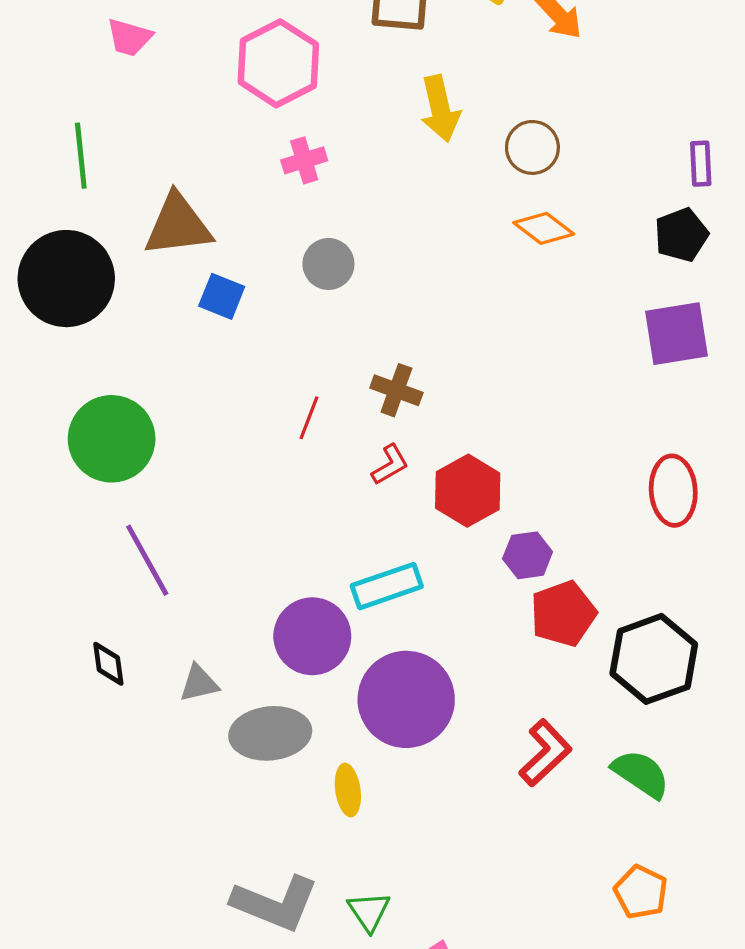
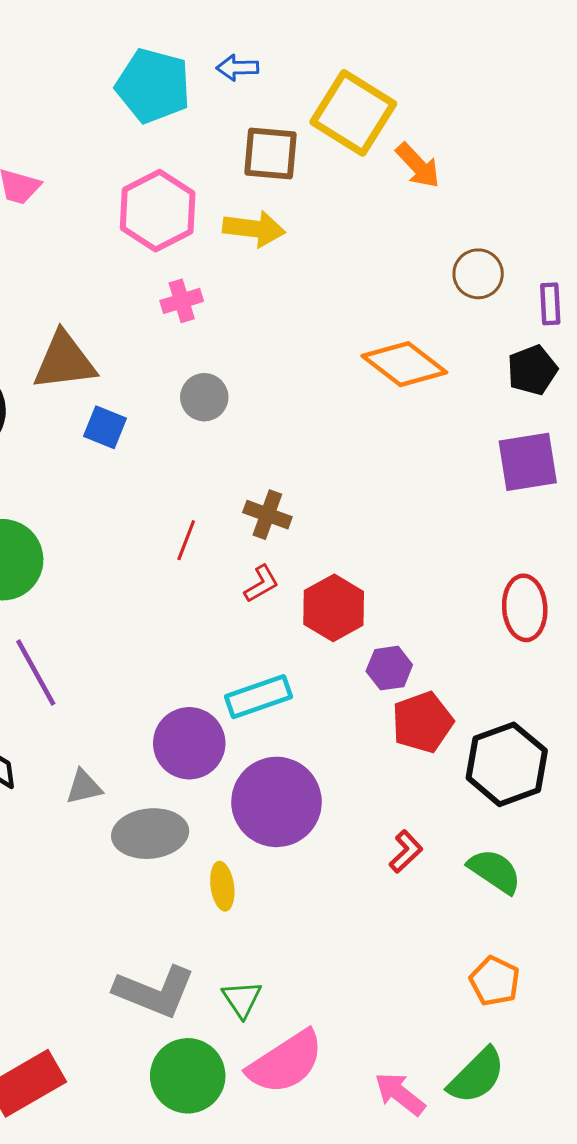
yellow arrow: (440, 109) -> (254, 229), moved, turned -70
brown circle: (532, 147) -> (478, 274), moved
orange diamond: (544, 228) -> (404, 364), size x1.5
red L-shape: (545, 753) -> (406, 852), size x0.7

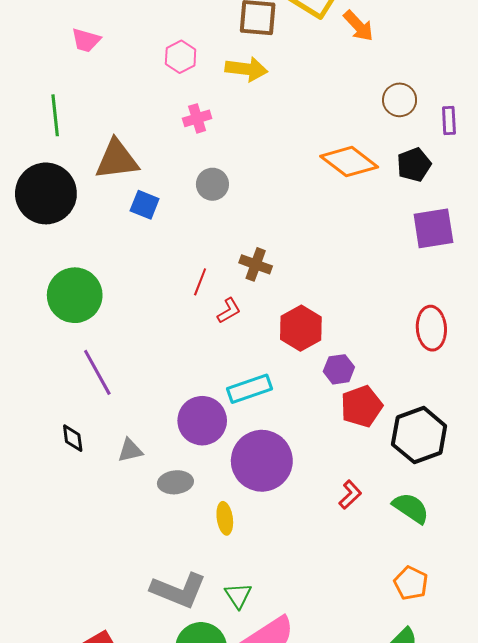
pink hexagon: (158, 211) -> (181, 57), size x0.6
black pentagon: (532, 370) -> (414, 165), moved
red L-shape: (261, 584) -> (229, 311), moved
gray ellipse: (150, 834) -> (175, 482), size x0.7

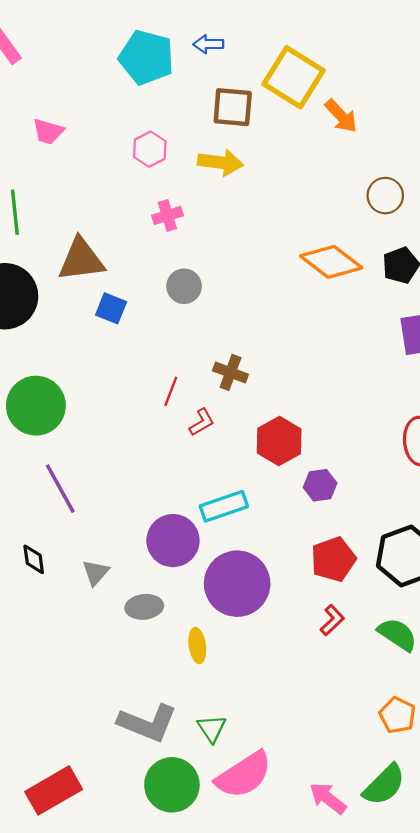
red pentagon: (362, 406) -> (333, 559), moved
gray triangle: (130, 450) -> (96, 573), turned -36

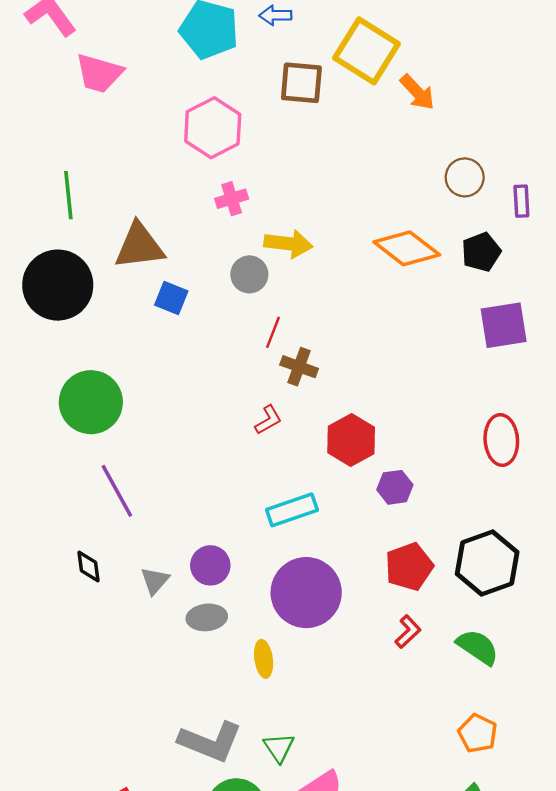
pink trapezoid: (48, 131) -> (99, 73), moved, size x1.4
pink hexagon: (150, 149) -> (213, 128), size x1.6
yellow arrow: (221, 162) -> (288, 244), moved
red line: (171, 391) -> (273, 332), moved
purple circle: (173, 541) -> (210, 565), moved, size x0.7

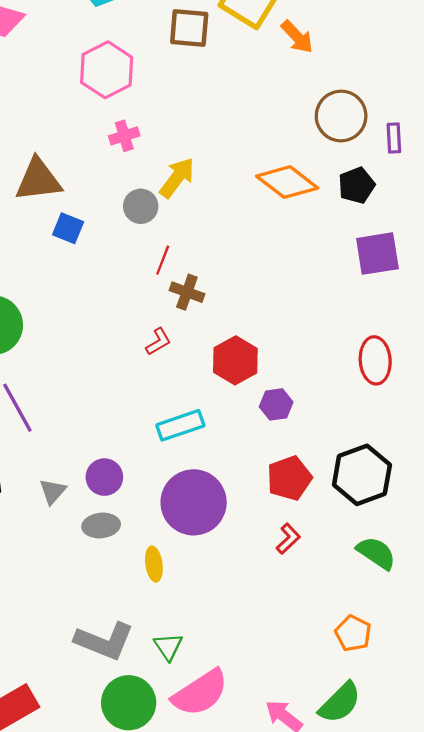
brown circle: (465, 177) -> (341, 116), size x1.4
yellow arrow: (288, 244) -> (177, 178), turned -60
green semicircle: (478, 647) -> (376, 553), moved

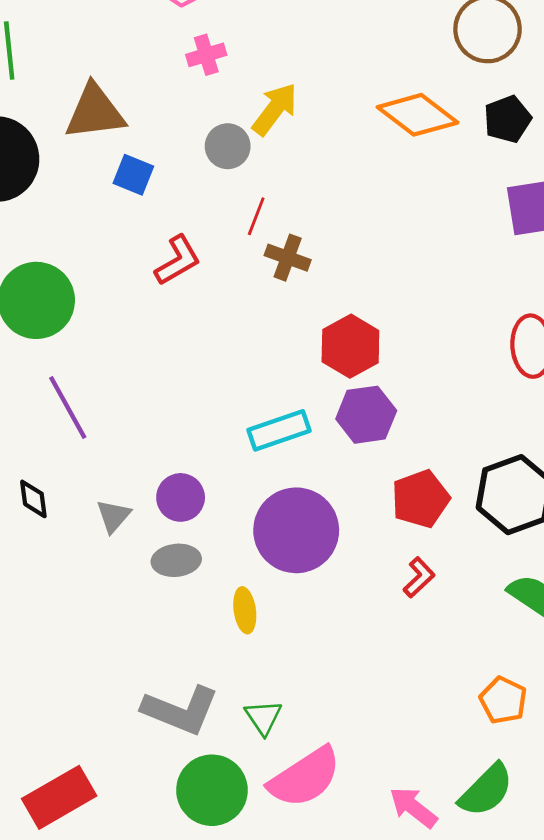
red L-shape: (158, 342) -> (178, 260), moved, size x1.4
purple hexagon: (276, 404) -> (366, 415), moved, size x1.4

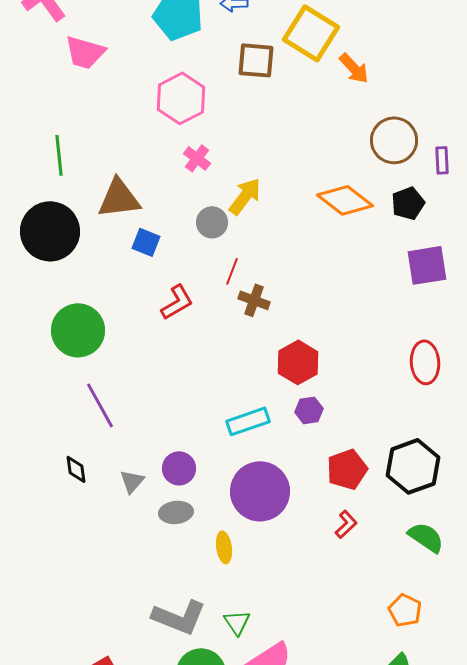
pink cross: (206, 55) -> (197, 158), turned -36
purple hexagon: (366, 415) -> (309, 410), size x0.7

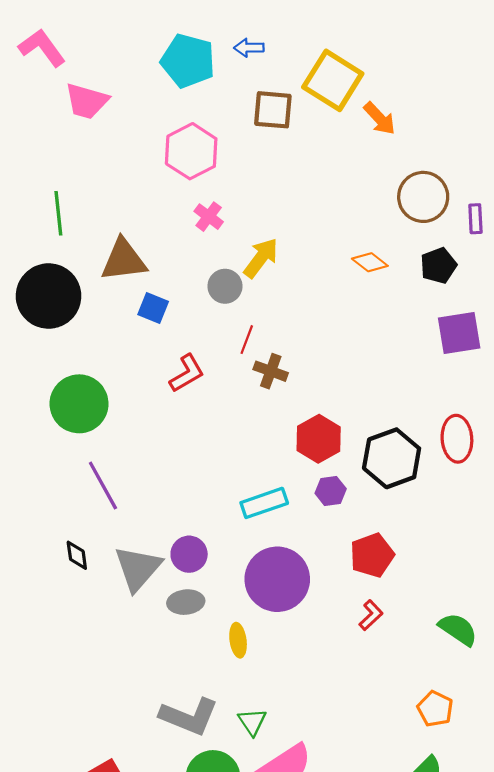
orange diamond: (345, 200) -> (370, 262), size x0.6
black hexagon: (413, 466) -> (392, 458), moved
gray triangle: (132, 481) -> (138, 568), size x1.8

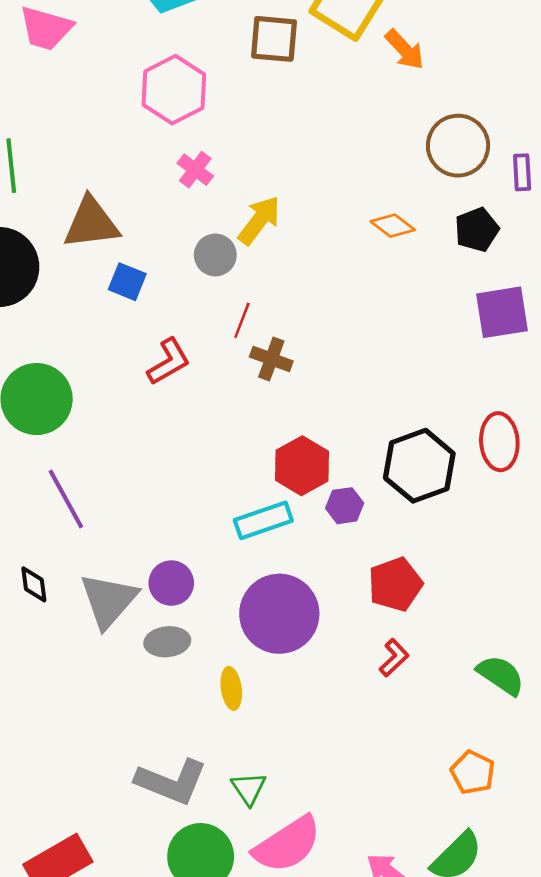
red hexagon: (319, 439) -> (302, 466), moved

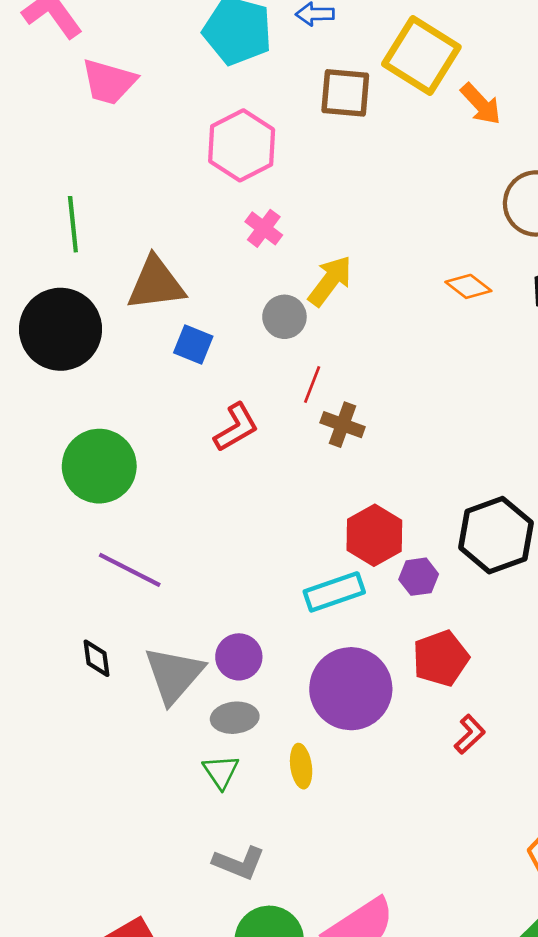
purple line: (66, 499) -> (130, 570), turned -34
red pentagon: (395, 584) -> (441, 658), moved
gray L-shape: (171, 782) -> (239, 863), size x0.7
green triangle: (249, 788) -> (221, 772), moved

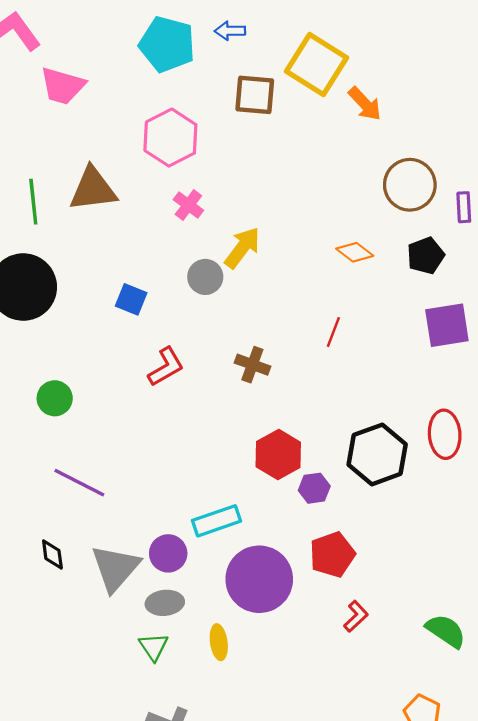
brown triangle: (156, 284) -> (93, 189), moved
red line: (312, 385) -> (333, 332), moved
green circle: (99, 466) -> (55, 398), size x0.6
cyan rectangle: (334, 592) -> (217, 521), moved

